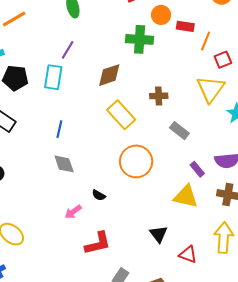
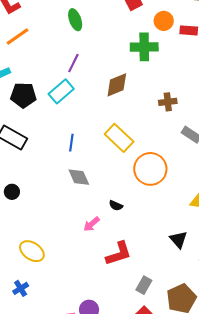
cyan rectangle: (53, 77) -> (61, 91), turned 45
yellow rectangle: (121, 115) -> (119, 138), moved

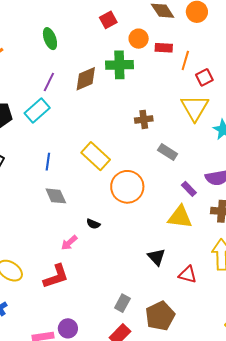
brown diamond: (117, 85) -> (86, 79), moved
red L-shape: (119, 254) -> (56, 276), moved

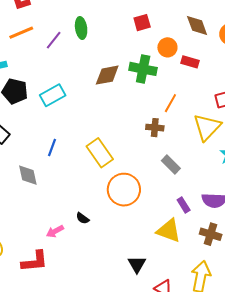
orange line: (185, 60) -> (170, 103), moved
purple line: (49, 82) -> (54, 40), moved
gray diamond: (56, 196) -> (28, 175), moved

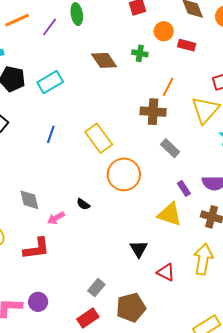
green cross: (143, 69) -> (140, 53), size x0.6
brown diamond: (107, 75) -> (104, 60), turned 68
brown cross: (155, 128) -> (153, 112), size x1.4
gray diamond: (28, 175) -> (29, 200), moved

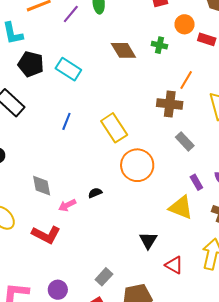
cyan rectangle: (50, 82) -> (68, 69), turned 60
black semicircle: (83, 204) -> (95, 193), turned 120
red L-shape: (36, 249) -> (46, 235), turned 32
purple circle: (38, 302) -> (58, 290), moved

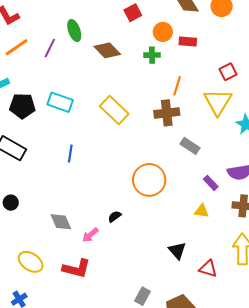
green cross: (159, 45) -> (152, 55), moved
brown diamond: (123, 50) -> (107, 50), moved
yellow rectangle: (114, 128) -> (114, 110), moved
yellow triangle: (181, 207) -> (201, 211), size x0.6

